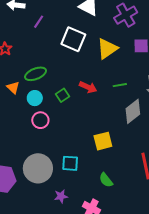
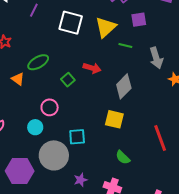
green line: (120, 85) -> (125, 45), moved, turned 32
cyan circle: (35, 98) -> (35, 127), moved
gray diamond: (133, 111) -> (124, 86), moved
yellow square: (103, 141) -> (114, 119), turned 36
cyan square: (70, 163) -> (77, 137), moved

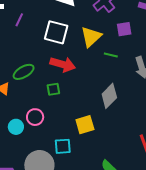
red arrow: (92, 68) -> (63, 64), moved, size x1.4
green square: (68, 80) -> (53, 89), turned 32
yellow square: (114, 119) -> (85, 125), moved, turned -30
cyan circle: (35, 127) -> (16, 127), moved

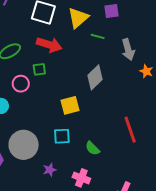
pink circle: (35, 117) -> (21, 84), moved
cyan square: (63, 146) -> (62, 136), moved

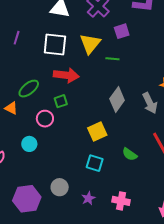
gray arrow: (128, 50) -> (150, 103), moved
cyan square: (62, 136) -> (95, 163), turned 30
gray circle: (24, 145) -> (60, 187), moved, size x0.6
green semicircle: (92, 148) -> (130, 154), moved

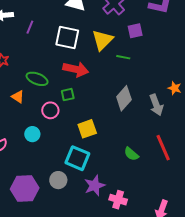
green ellipse: (29, 89) -> (37, 79), turned 55
yellow square: (97, 131) -> (87, 129), moved
cyan square: (95, 163) -> (77, 158), moved, size x1.4
purple star: (88, 198) -> (95, 186), moved, size x1.5

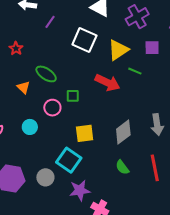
red arrow: (76, 69) -> (108, 83), moved
gray diamond: (124, 98) -> (123, 132), moved

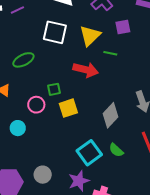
purple line: (50, 22) -> (17, 10), moved, turned 40
green ellipse: (46, 74) -> (23, 60), moved, turned -50
yellow square: (85, 133) -> (68, 108), moved
cyan square: (69, 160) -> (89, 153), moved, turned 30

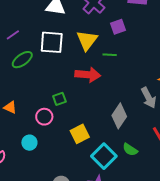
purple line: (17, 10) -> (13, 35), moved
green ellipse: (23, 60) -> (22, 60), moved
yellow square: (68, 108) -> (80, 134), moved

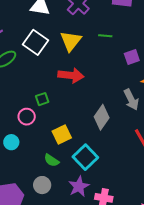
purple square: (118, 27) -> (132, 57), moved
white square: (52, 42) -> (35, 42), turned 30
green line: (110, 55) -> (105, 36), moved
green semicircle: (130, 150) -> (52, 160), moved

